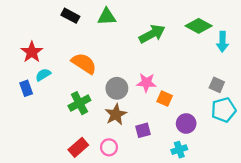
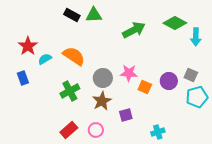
black rectangle: (70, 16) -> (72, 15), moved
cyan semicircle: (43, 75) -> (45, 59), moved
purple circle: (186, 123) -> (169, 81), moved

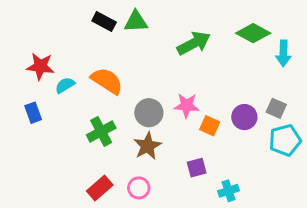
red star: (28, 46) -> (40, 66), turned -30
purple square: (126, 115) -> (197, 168), moved

